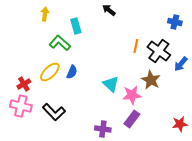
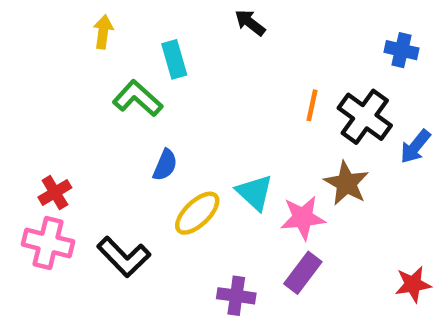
yellow ellipse: (50, 72) -> (197, 213), moved

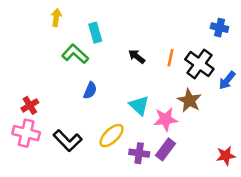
black arrow: (250, 23) -> (137, 56), moved
yellow ellipse: (197, 213) -> (112, 136), moved
purple cross: (236, 296) -> (139, 153), moved

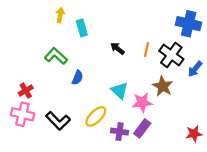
yellow arrow: (56, 18) -> (60, 15), moved
blue cross: (220, 28) -> (189, 24), size x1.6
green L-shape: (75, 54) -> (56, 56), moved

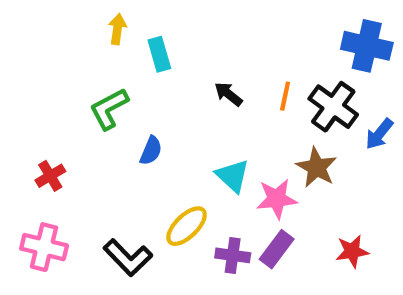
green L-shape: (56, 56) -> (109, 109), turned -70
pink cross: (22, 114) -> (44, 247), moved
black L-shape: (58, 121) -> (128, 258), moved
red star: (194, 134) -> (352, 251), moved

